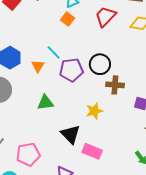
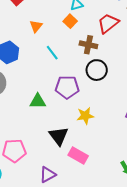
orange triangle: (38, 66) -> (36, 26), moved
purple pentagon: (71, 70) -> (67, 87), moved
brown cross: (115, 85) -> (88, 45), moved

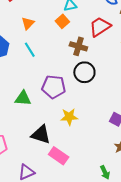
cyan line: (52, 53) -> (30, 50), moved
black triangle: (59, 136) -> (41, 135), turned -40

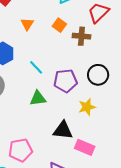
orange square: (62, 21) -> (59, 25), moved
cyan line: (30, 50) -> (36, 67), moved
black circle: (84, 72) -> (98, 75), moved

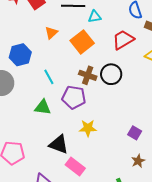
orange square: (59, 25) -> (82, 42), size x1.6
brown cross: (81, 36) -> (88, 75), moved
black circle: (98, 75) -> (111, 74), moved

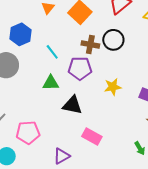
yellow star: (88, 128) -> (113, 87), moved
black triangle: (59, 144) -> (72, 105), moved

